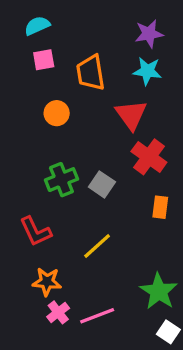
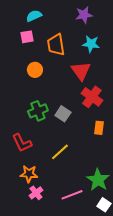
cyan semicircle: (37, 26) -> (34, 16), moved
purple star: (149, 34) -> (84, 15), moved
pink line: (97, 316) -> (72, 195), moved

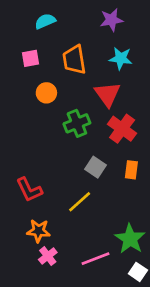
pink square: (27, 37) -> (31, 58), moved
green cross: (38, 111) -> (77, 123), moved
gray square: (63, 114) -> (96, 167), moved

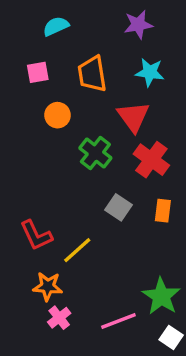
green cross: (77, 123) -> (95, 153), turned -30
yellow line: (80, 202) -> (77, 250), moved

